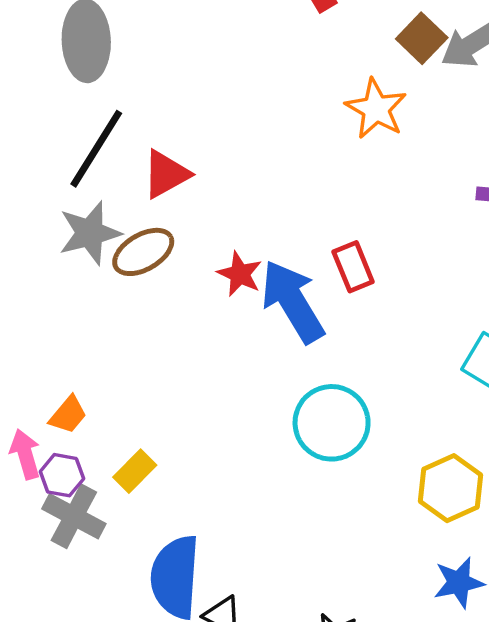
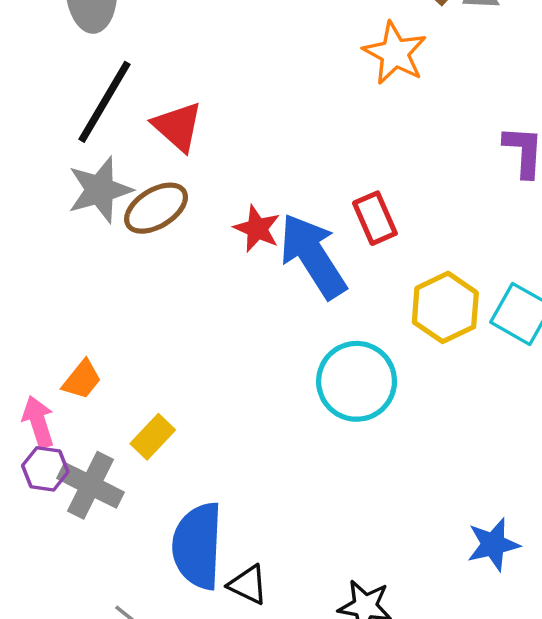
red triangle: (166, 174) -> (178, 126), turned -48
purple hexagon: (62, 475) -> (45, 469), moved
yellow hexagon: (450, 488) -> (445, 307), moved

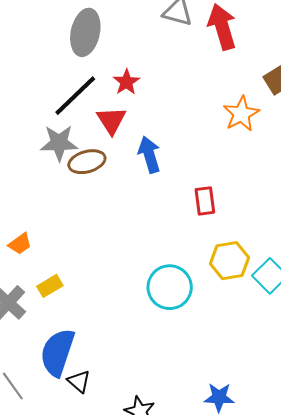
red star: (257, 229) -> (126, 82), moved
blue arrow: (313, 256) -> (149, 155), moved, size x0.7

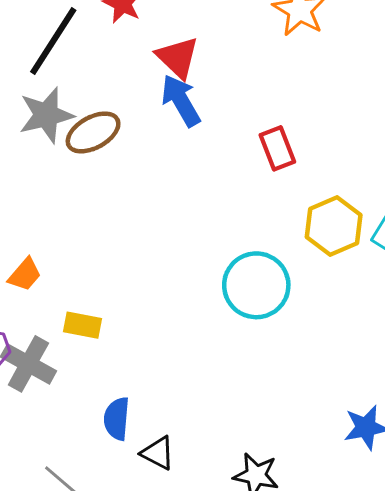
red triangle: (111, 120) -> (178, 57), moved
yellow rectangle: (50, 286) -> (83, 325), turned 55
blue semicircle: (57, 352) -> (117, 419), size x0.6

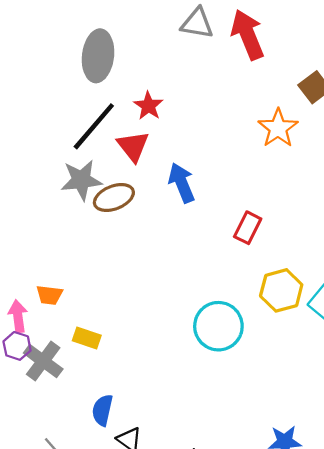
red triangle: (178, 57) -> (133, 146), moved
red rectangle: (277, 148) -> (248, 228), turned 40
orange trapezoid: (25, 275) -> (49, 295), turned 48

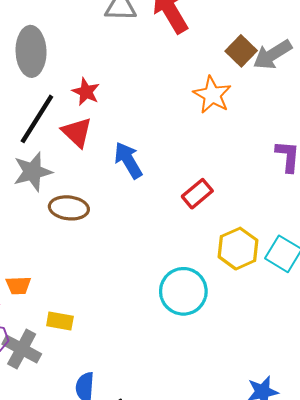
brown ellipse: (114, 197) -> (69, 208), moved, turned 36
red rectangle: (248, 228) -> (197, 194), turned 32

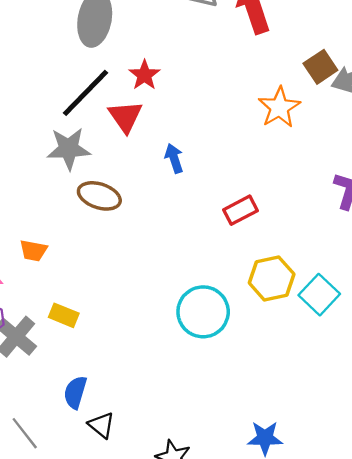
blue arrow: (128, 160) -> (174, 158), size x0.7
orange trapezoid: (18, 285) -> (33, 251), moved

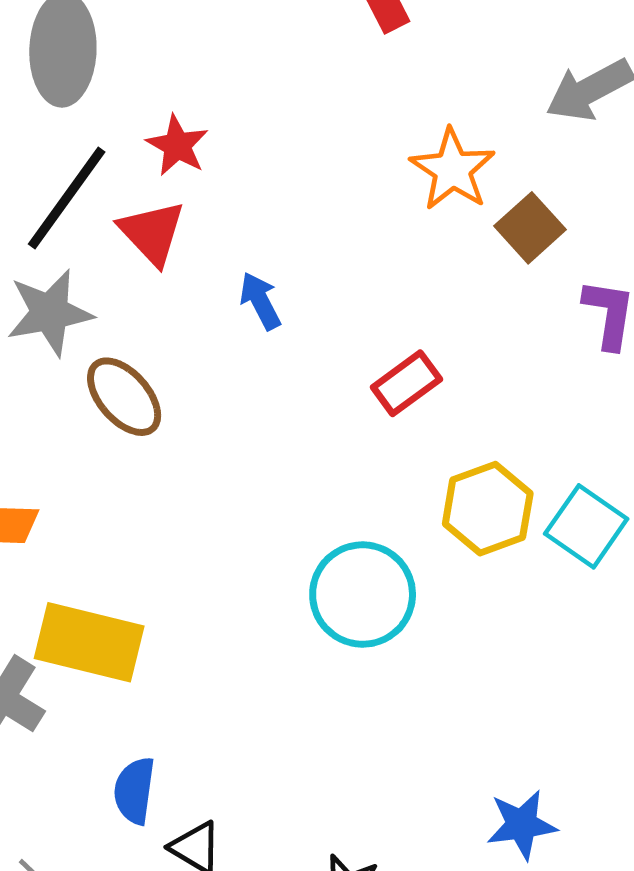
brown square: (320, 67) -> (530, 228), moved
brown ellipse: (99, 196) -> (124, 397), turned 39
yellow rectangle: (64, 315) -> (89, 642), size x1.8

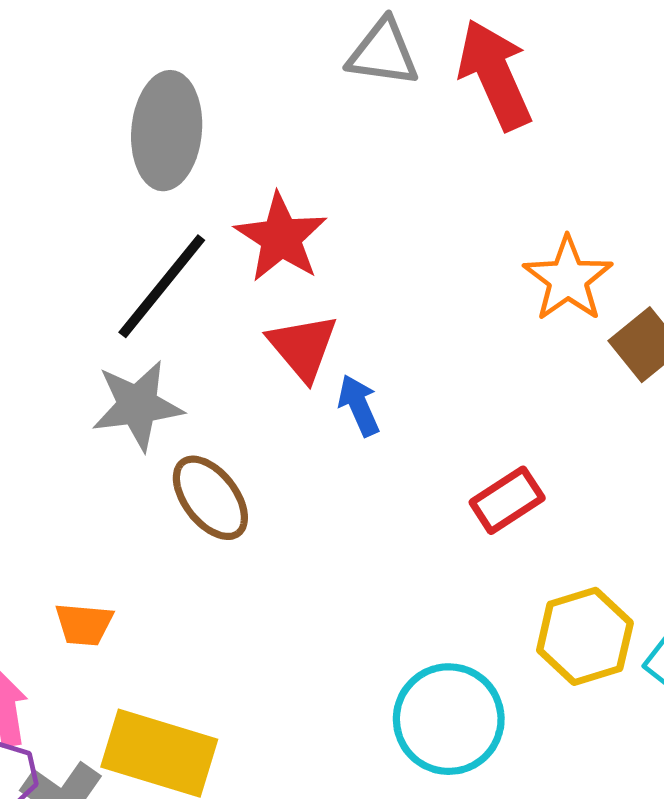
red star: (177, 145) -> (281, 238), size x1.4
red triangle: (152, 233) -> (303, 347), moved

